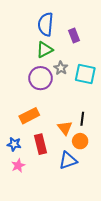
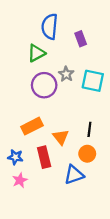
green triangle: (45, 50) -> (36, 53), moved
orange triangle: (65, 128) -> (61, 137), moved

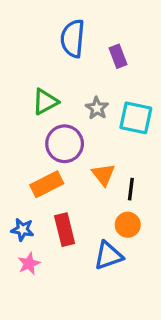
green triangle: (36, 53) -> (45, 102), moved
purple circle: (44, 85) -> (65, 144), moved
orange triangle: (61, 137) -> (103, 175), moved

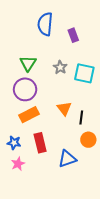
green triangle: (45, 102) -> (28, 63), turned -30
purple circle: (65, 144) -> (25, 89), moved
orange circle: (128, 225) -> (88, 140), moved

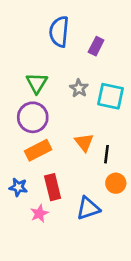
purple rectangle: (73, 35) -> (96, 46), turned 48
pink star: (18, 164) -> (39, 214), moved

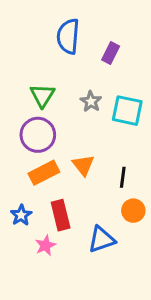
orange triangle: (84, 142) -> (83, 165), moved
blue star: (18, 187) -> (21, 215), turned 30

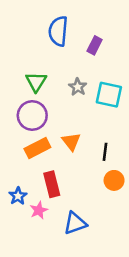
blue star: (21, 215) -> (18, 196), moved
blue triangle: (101, 239) -> (75, 223), moved

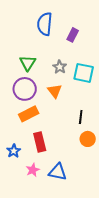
orange triangle: (71, 141) -> (55, 91), moved
pink star: (39, 210) -> (33, 170), moved
blue triangle: (75, 223) -> (58, 172), turned 30

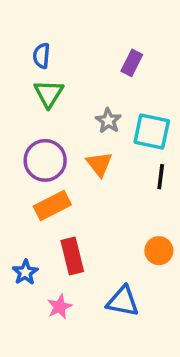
blue semicircle: (45, 24) -> (42, 56), moved, size x0.6
green triangle: (28, 63) -> (49, 94), moved
black line: (81, 117) -> (161, 177), moved
blue triangle: (58, 172) -> (123, 301), moved

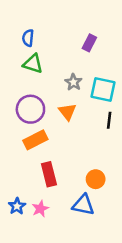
green triangle: (49, 94) -> (33, 64), turned -45
orange circle: (159, 251) -> (96, 179), moved
blue star: (25, 272) -> (17, 206), moved

